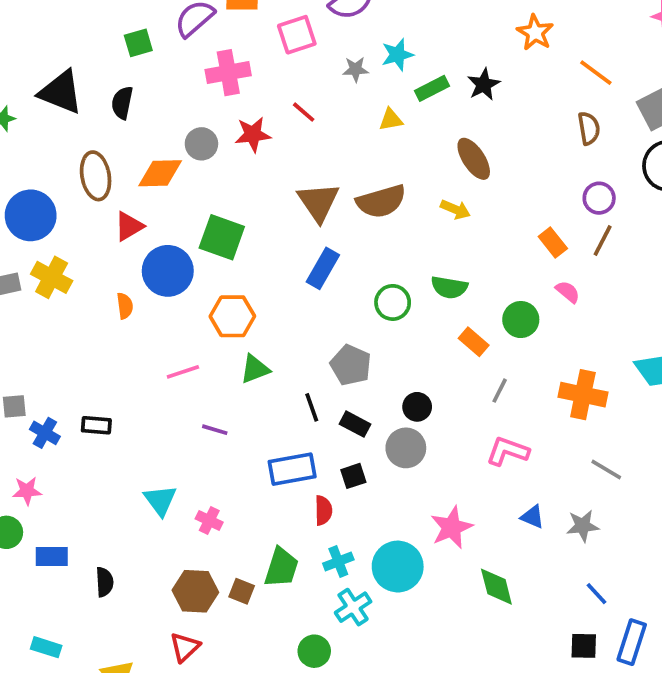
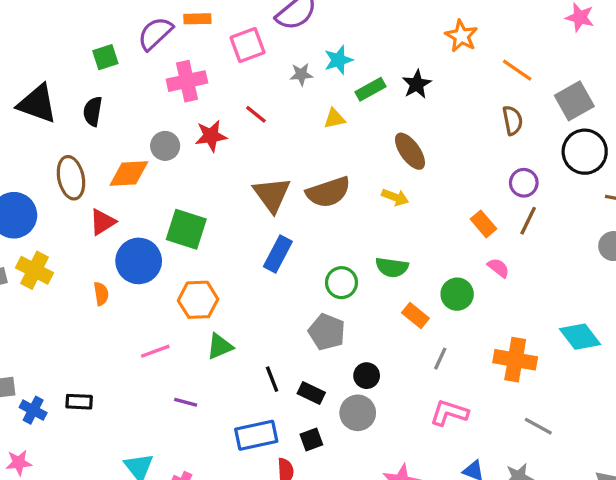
gray pentagon: (351, 365) -> (327, 332), moved

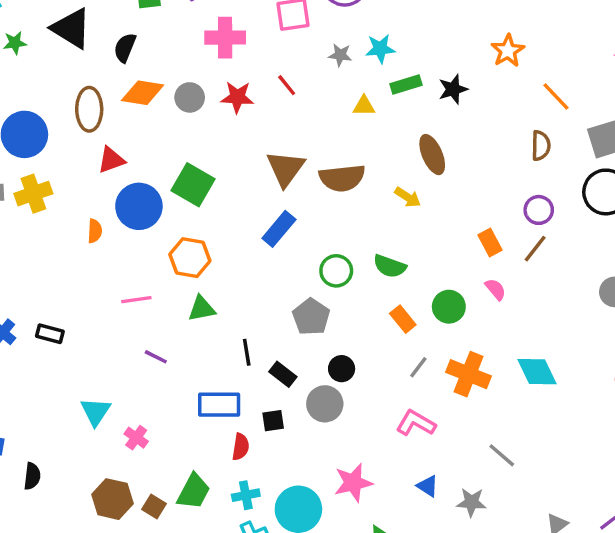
orange diamond: (129, 173) -> (143, 93), moved
yellow cross: (35, 270) -> (33, 194), turned 32
cyan diamond: (580, 337) -> (537, 372), moved
orange cross: (515, 360) -> (469, 374), moved

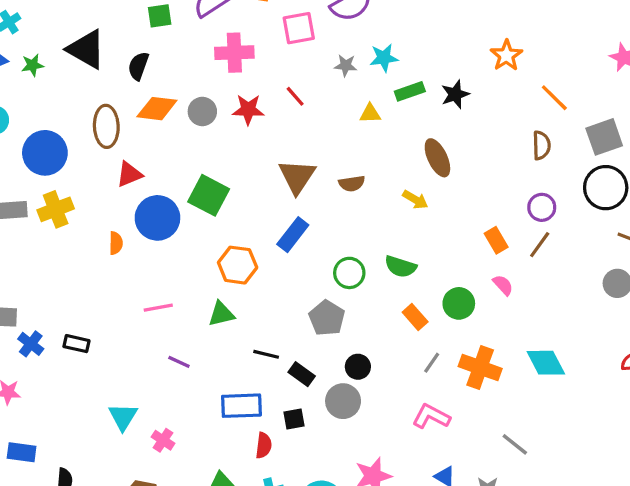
brown semicircle: (342, 178) -> (352, 183), size x0.6
orange hexagon: (190, 258) -> (238, 265), moved
black line: (247, 352) -> (266, 354), turned -65

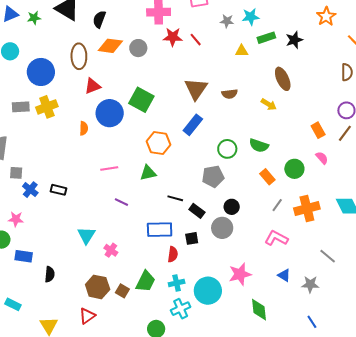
red star: (248, 110) -> (173, 37), moved
gray pentagon: (327, 318) -> (213, 176), turned 30
orange cross: (480, 368) -> (307, 208), turned -35

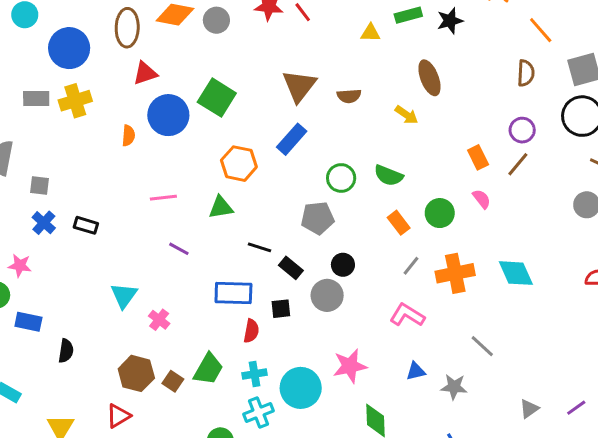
gray square: (16, 173) -> (40, 186), moved
blue triangle: (284, 275) -> (416, 371), turned -48

